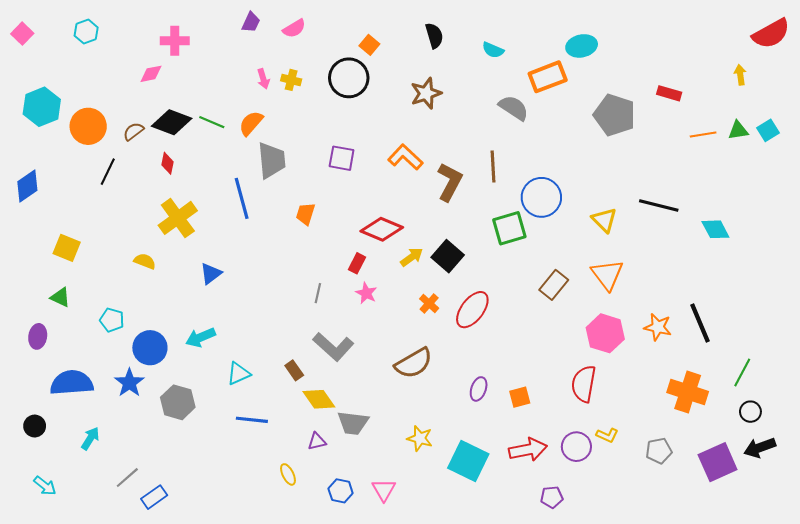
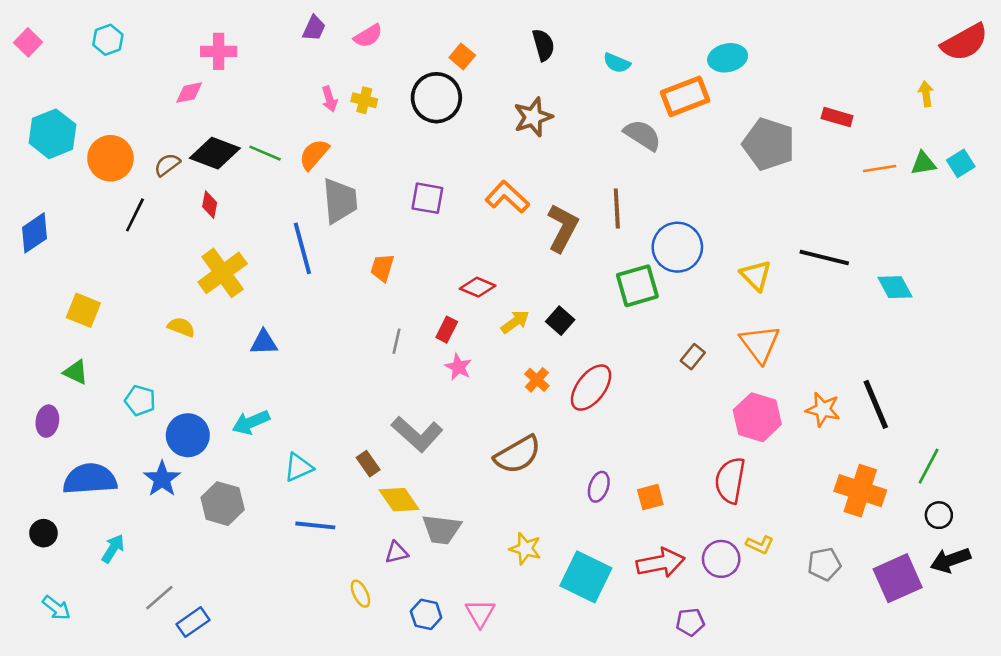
red diamond: (382, 229) -> (478, 287), size x0.7
black square: (448, 256) -> (560, 321), size x0.7
blue triangle: (211, 274) -> (264, 342), turned 35
brown rectangle: (554, 285) -> (693, 357), size x0.7
gray line: (318, 293) -> (396, 341), moved

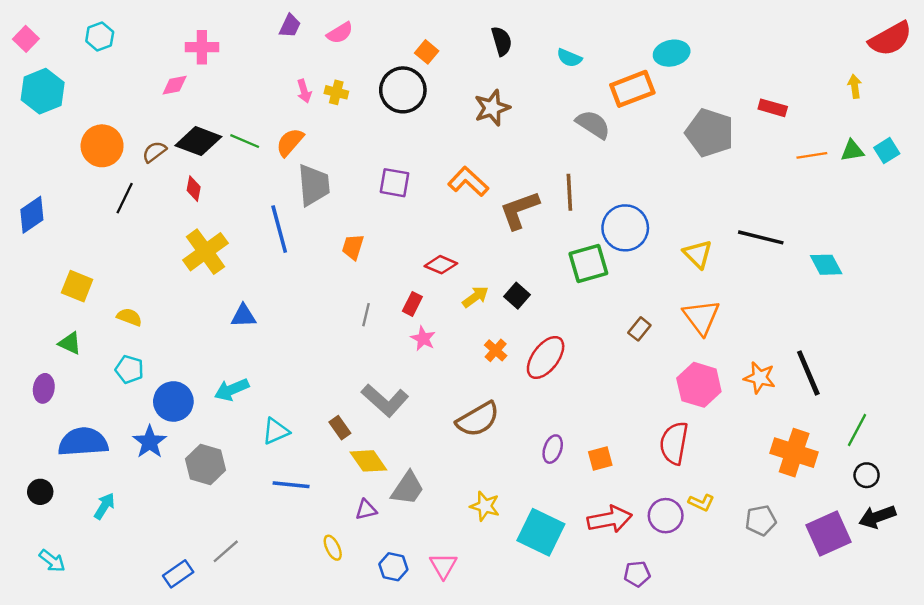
cyan hexagon: (53, 134) -> (43, 91), moved
brown L-shape: (563, 228) -> (519, 210), turned -138
yellow semicircle: (181, 327) -> (129, 317), moved
gray trapezoid: (442, 529) -> (408, 488), turned -63
gray line: (159, 598) -> (226, 551), moved

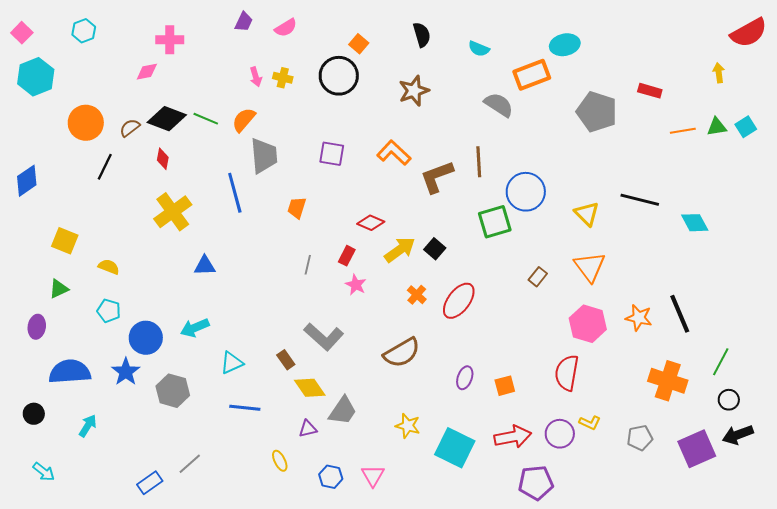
yellow arrow: (475, 297) -> (400, 250), size x1.4
green triangle: (70, 343) -> (59, 289), turned -50
purple pentagon: (637, 574) -> (536, 483), size x1.6

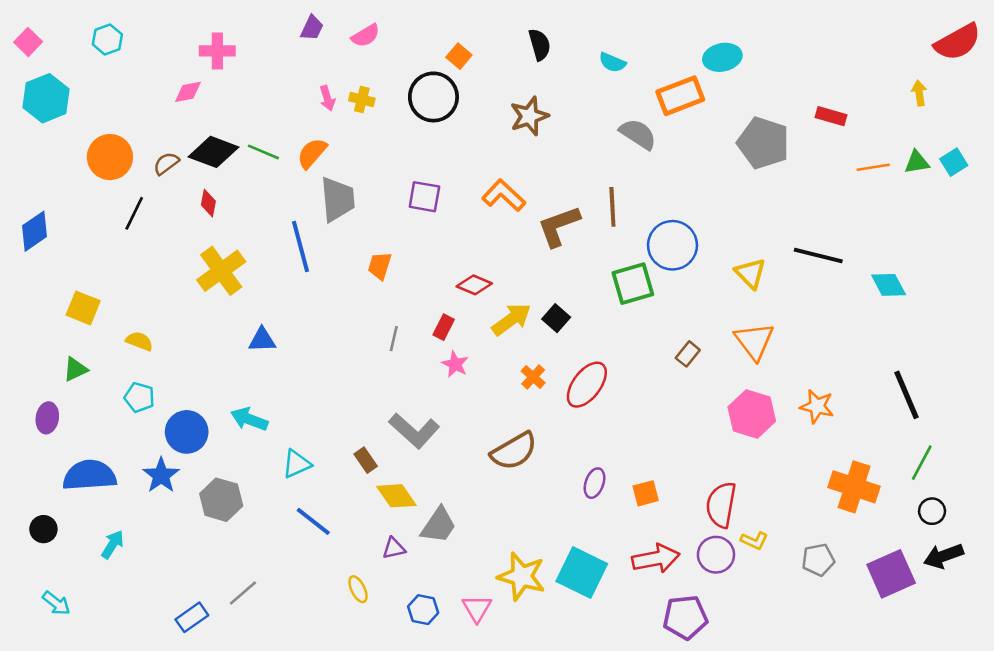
black line: (680, 314) -> (906, 395), moved
cyan arrow: (195, 328) -> (249, 419), turned 44
red semicircle: (567, 373) -> (721, 505), moved
blue line: (245, 408) -> (313, 521), turned 32
yellow star: (408, 426) -> (522, 576), moved, size x1.5

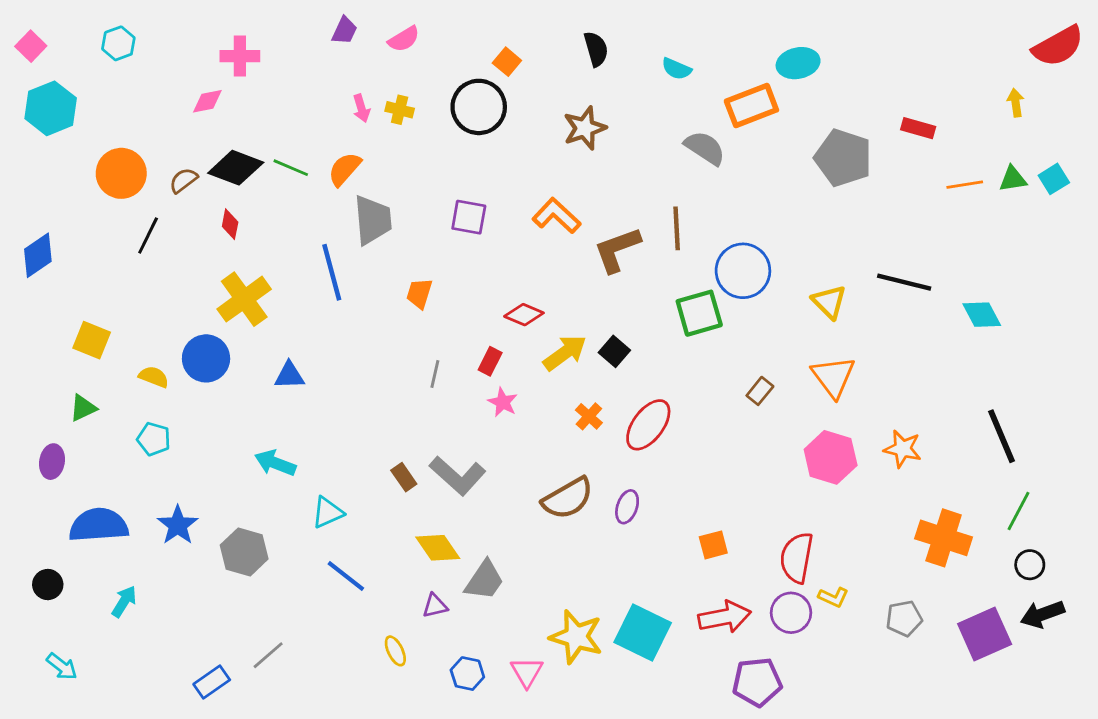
blue circle: (187, 432) -> (206, 358), moved
brown rectangle: (366, 460) -> (404, 477), moved
purple ellipse: (594, 483) -> (627, 507), moved

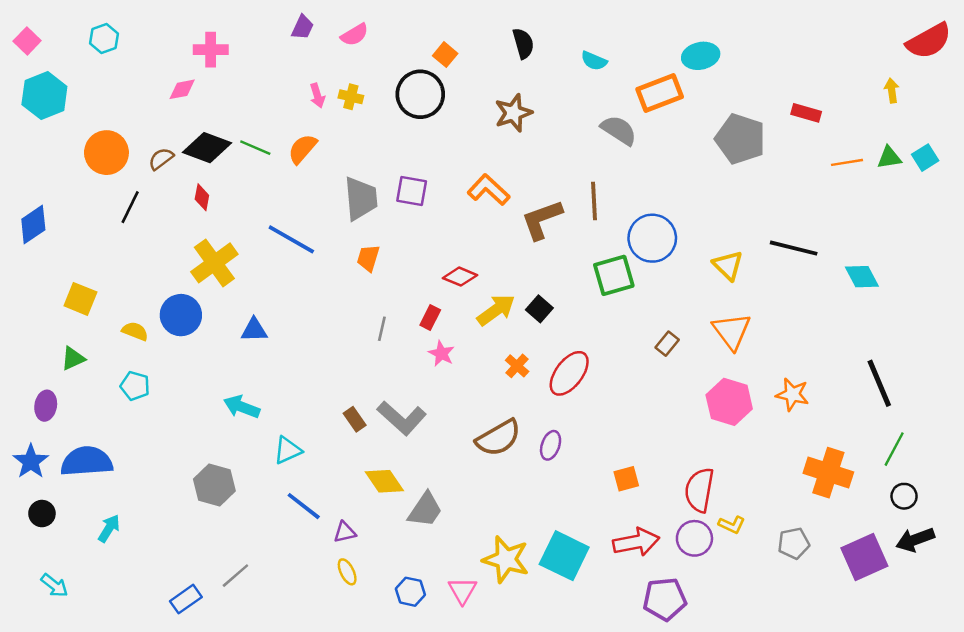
gray trapezoid: (373, 220) -> (361, 198), moved
blue line: (332, 272) -> (291, 239), turned -45
blue star: (178, 525) -> (31, 461), moved
purple triangle: (435, 606) -> (345, 532), moved

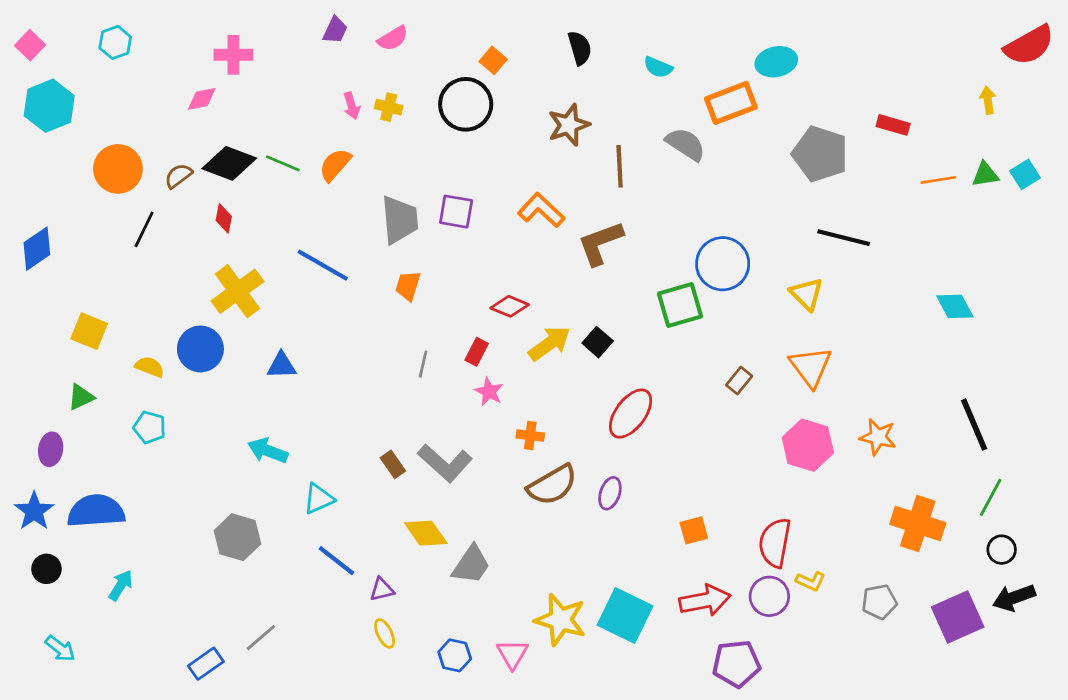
brown line: (594, 201) -> (620, 166), moved
black line: (794, 248) -> (844, 238), moved
orange cross: (517, 366) -> (530, 436), moved, turned -35

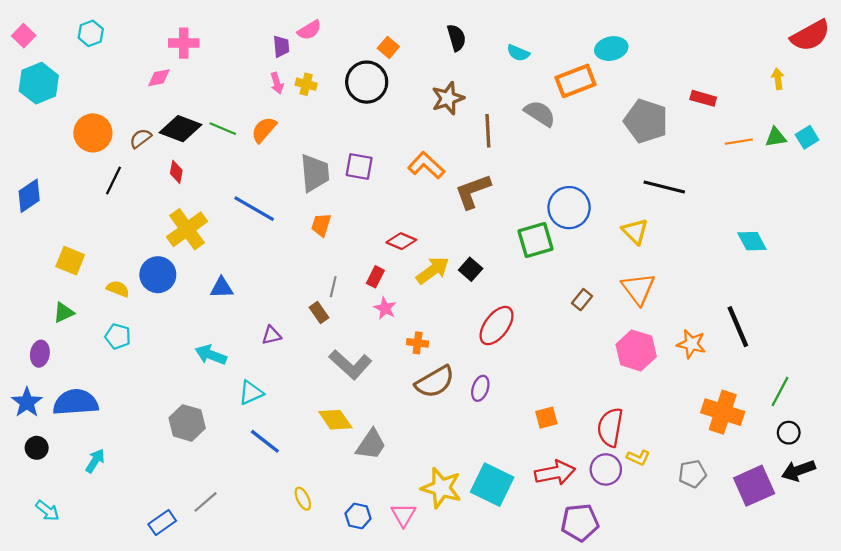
purple trapezoid: (335, 30) -> (281, 46), moved, turned -30
black line: (974, 425) -> (738, 327), moved
brown rectangle: (393, 464) -> (319, 313), moved
purple triangle: (382, 589) -> (271, 335), moved

